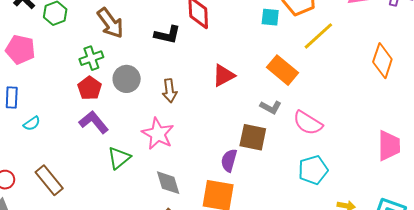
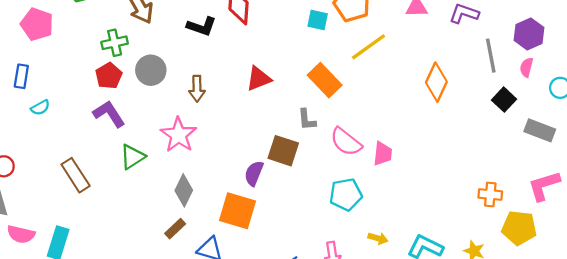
gray L-shape: (271, 107) -> (307, 120), turned 50
pink trapezoid: (389, 146) -> (383, 154), moved, size x0.7
brown rectangle: (49, 180) -> (76, 175), moved
gray diamond: (168, 183) -> (184, 190), turned 36

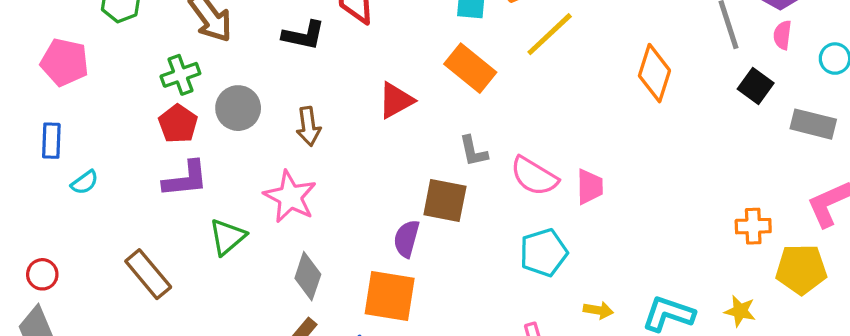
orange rectangle: (325, 80) -> (470, 68), moved
purple L-shape: (109, 114) -> (186, 179), turned 124

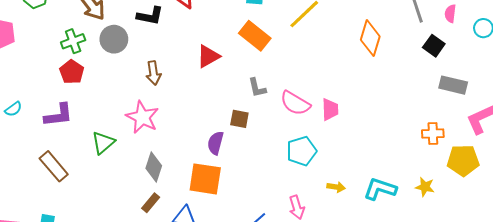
gray circle: (238, 108) -> (114, 39), moved
gray rectangle: (813, 124) -> (453, 85), moved
purple L-shape: (186, 179) -> (59, 115), moved
brown square: (445, 201) -> (239, 119), size x0.7

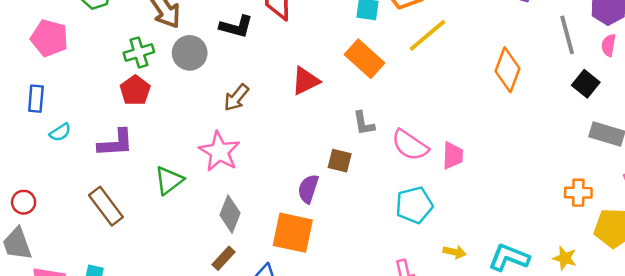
brown arrow: (154, 73) -> (236, 98), turned 45

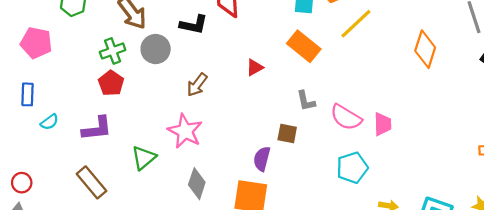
red triangle: (305, 81) -> (255, 68), size x0.7

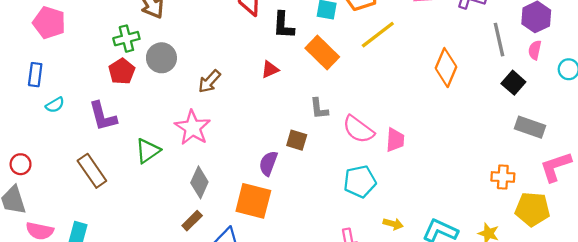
black L-shape: (194, 25) -> (283, 25), moved, turned 76
gray circle: (156, 49) -> (161, 58), moved
purple L-shape: (97, 129) -> (103, 116), turned 76

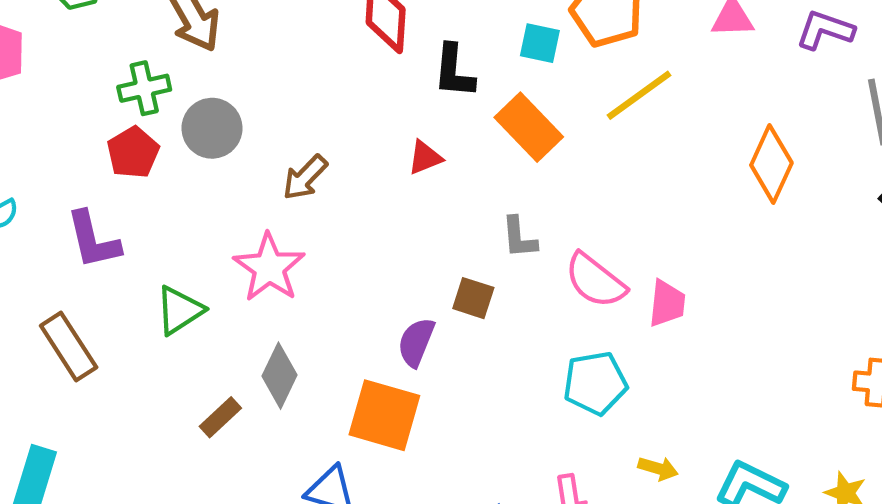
brown rectangle: (192, 221) -> (220, 417), moved

